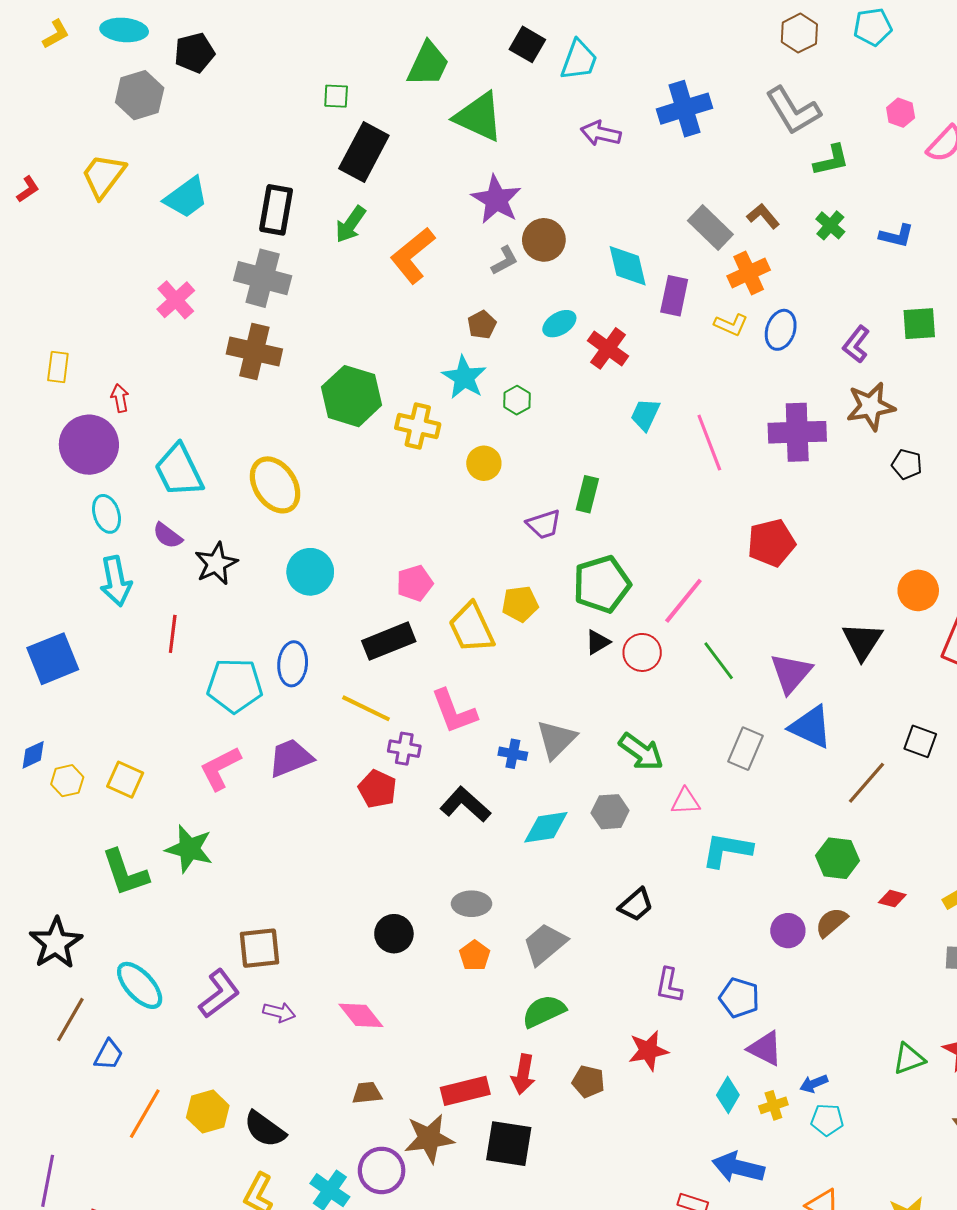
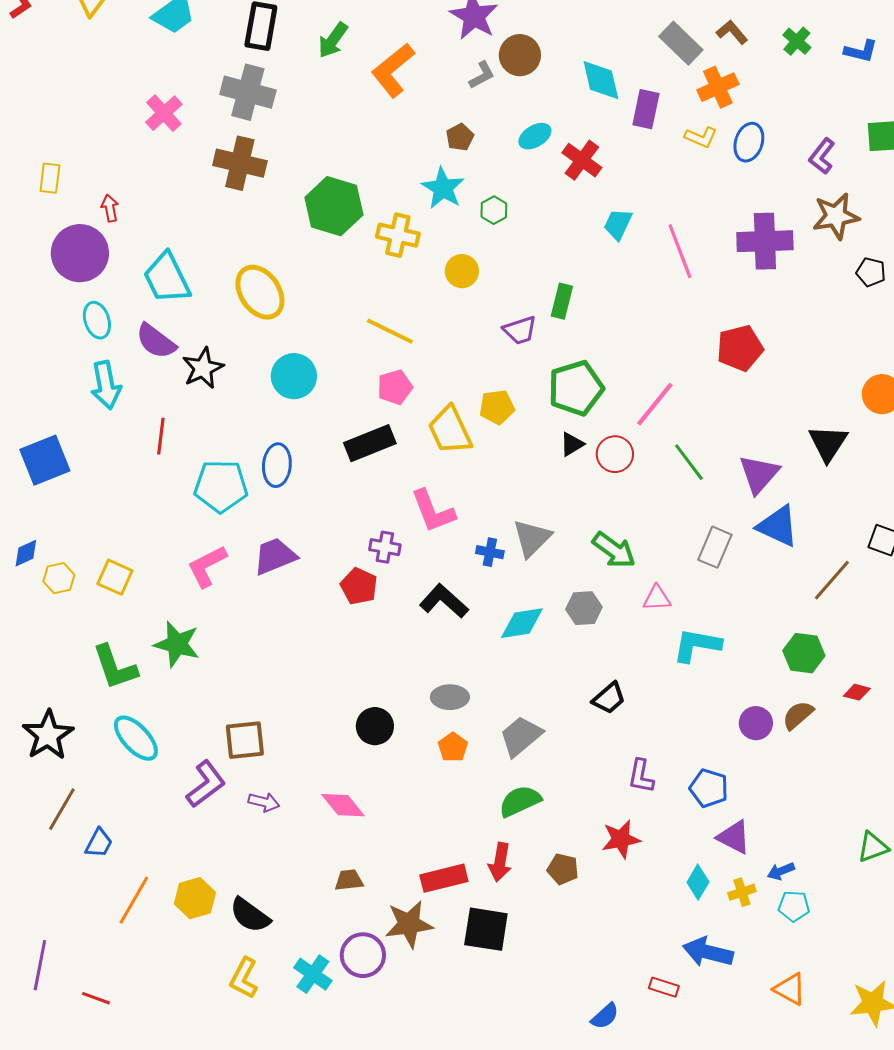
purple semicircle: (168, 536) -> (156, 341), size x1.4
yellow line: (366, 708) -> (390, 331), moved
cyan ellipse: (140, 985) -> (136, 738), moved

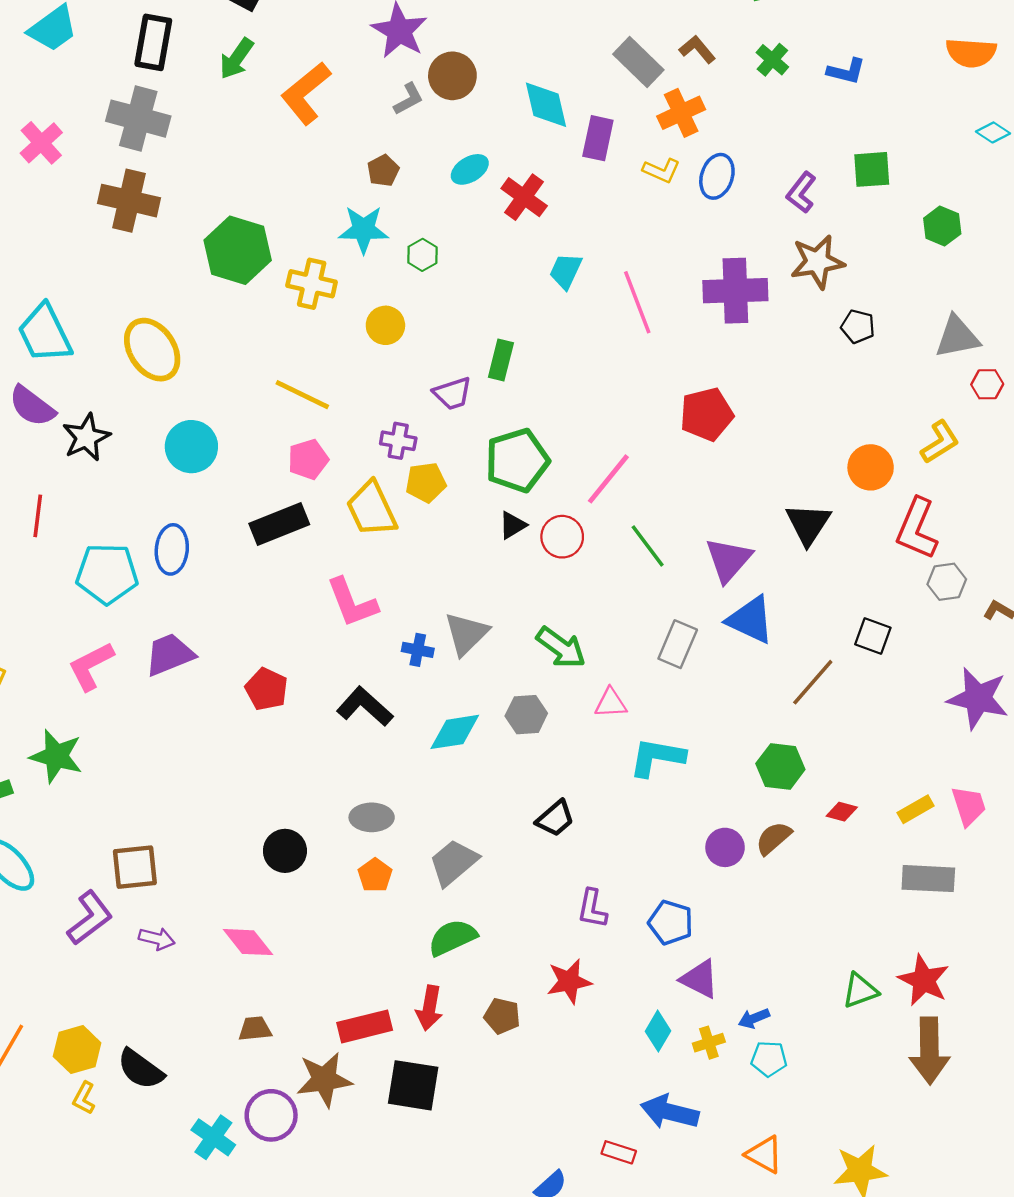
cyan star: (443, 188) -> (364, 229), turned -30
purple cross: (385, 547) -> (398, 441), moved
yellow L-shape: (244, 978) -> (84, 1098), moved, size x0.7

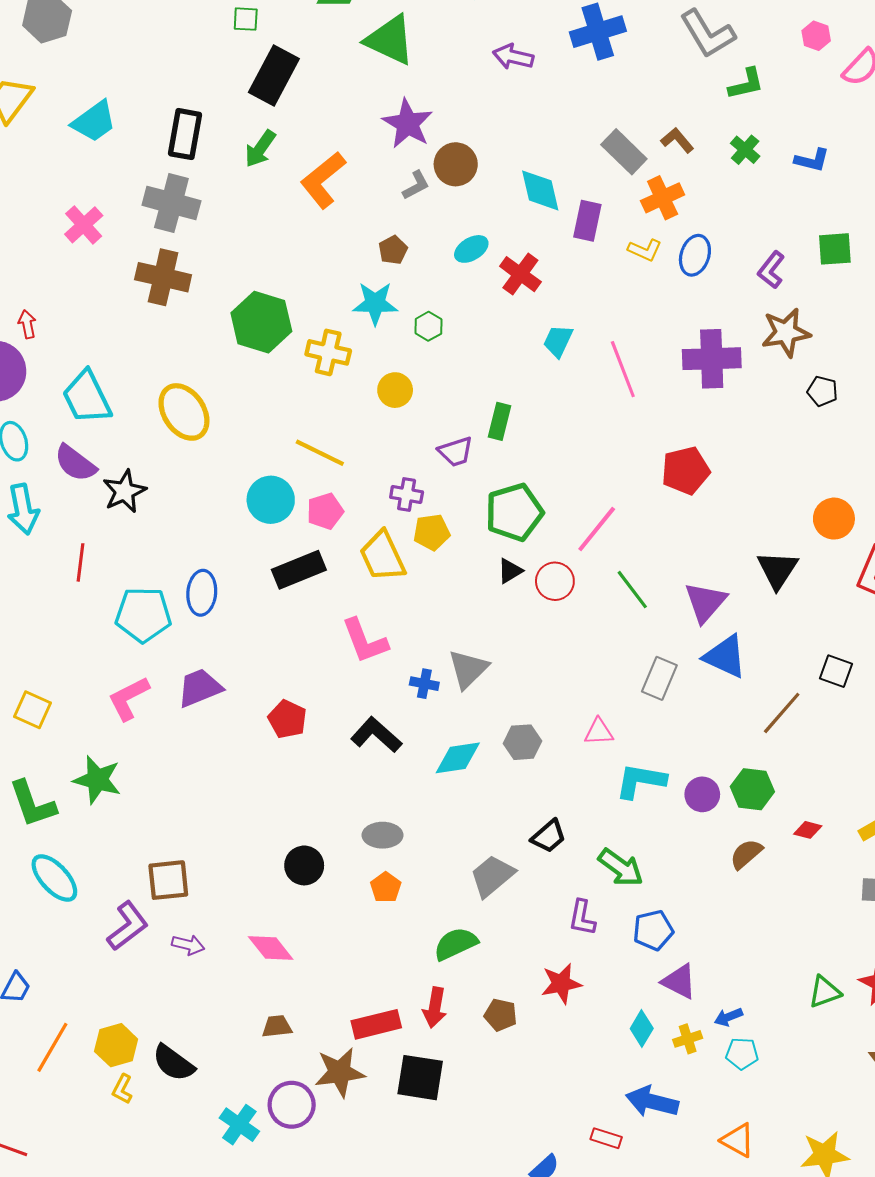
cyan circle: (191, 447) -> (271, 500), moved
green arrow: (561, 648) -> (621, 868), moved
purple circle: (725, 847) -> (702, 794), moved
gray trapezoid: (454, 862) -> (492, 876), moved
blue pentagon: (671, 922) -> (653, 930), turned -30

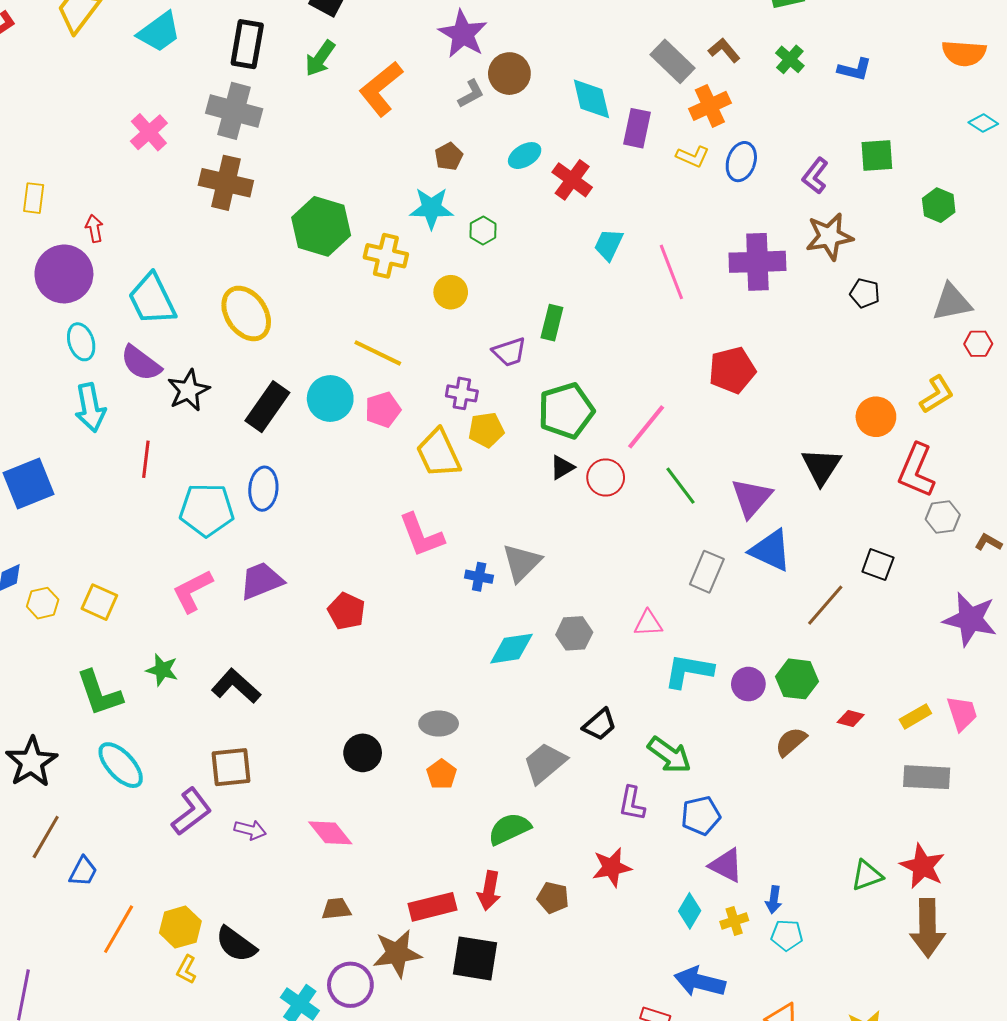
black rectangle: (299, 570) -> (267, 407), moved, turned -33
black L-shape: (376, 735) -> (236, 686), moved
green star: (97, 780) -> (162, 670), size x0.7
blue arrow: (728, 1017) -> (774, 900), turned -60

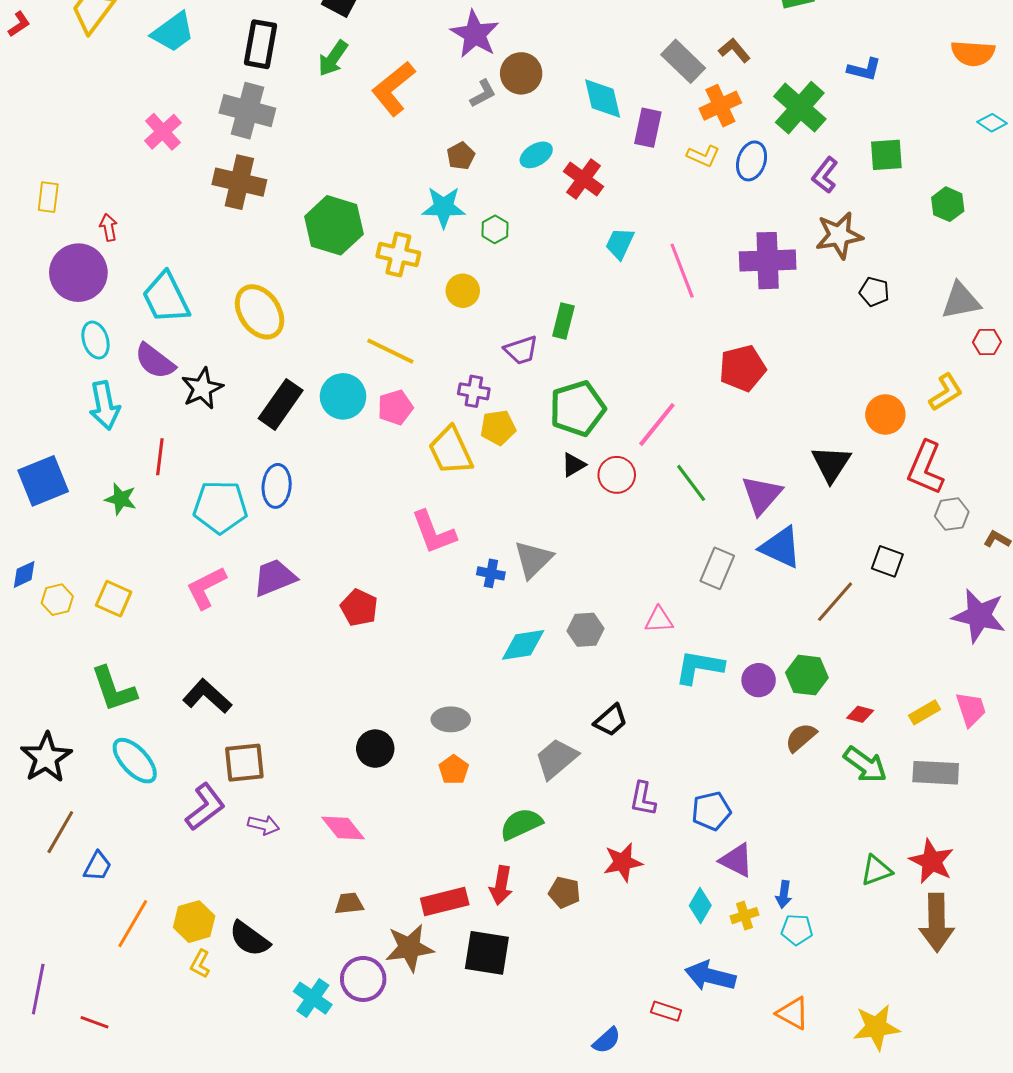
green cross: (790, 59) -> (800, 108), moved, size x1.8
green star: (162, 670) -> (121, 499), moved
black L-shape: (236, 686) -> (207, 696), moved
green arrow: (669, 755) -> (865, 765), moved

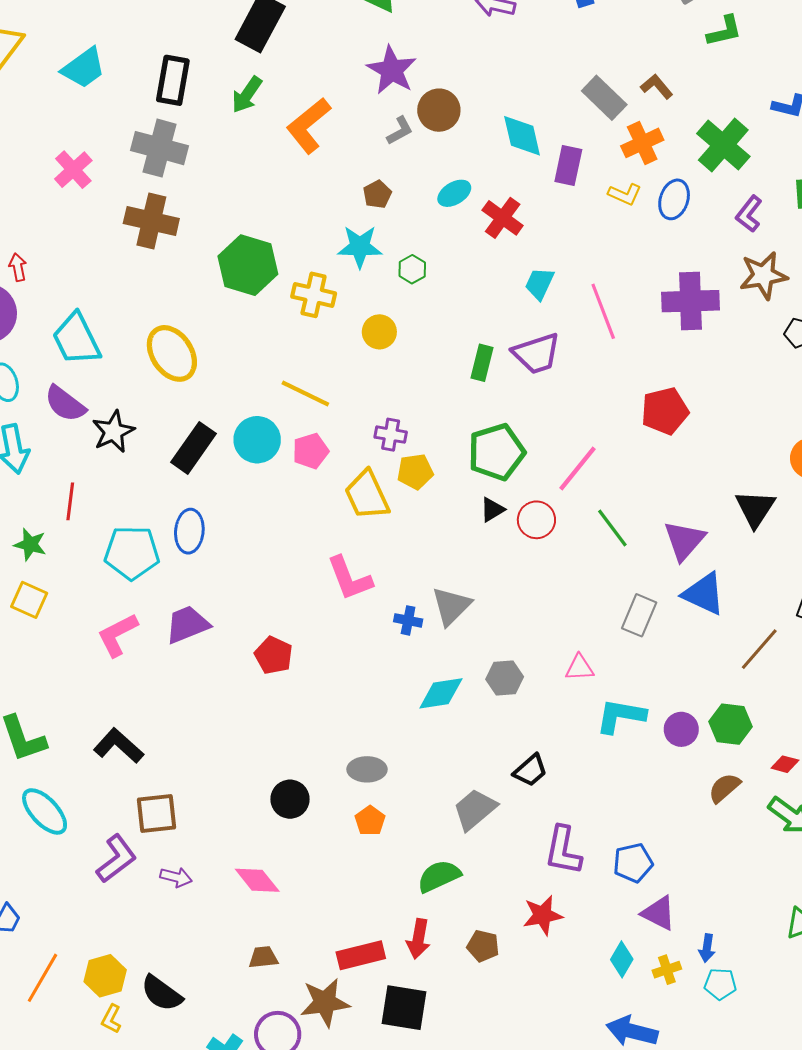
purple trapezoid: (521, 350) -> (536, 353), moved, size x1.4
yellow square: (114, 599) -> (29, 600), moved
purple L-shape: (643, 799) -> (563, 850), size x1.4

